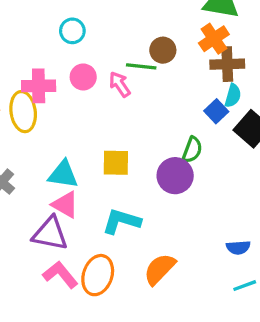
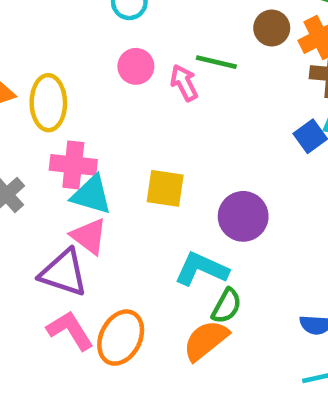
brown circle: (163, 50) -> (272, 28), moved
pink cross: (39, 86) -> (73, 165), moved
green semicircle: (192, 150) -> (227, 306), moved
cyan L-shape: (121, 221) -> (201, 269), moved

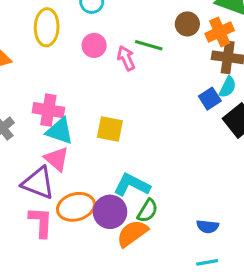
yellow ellipse: (48, 103) -> (47, 27), moved
purple circle: (243, 216) -> (110, 212), moved
pink L-shape: (70, 330) -> (41, 222), turned 32
orange ellipse: (121, 338) -> (76, 207), moved, turned 45

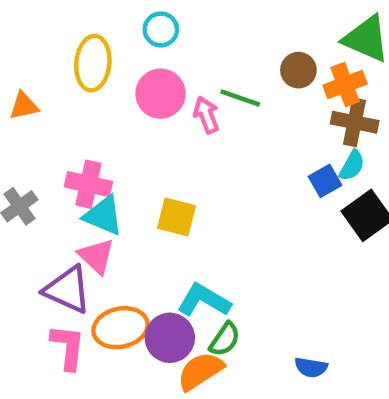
pink circle: (94, 45) -> (161, 94), size x1.4

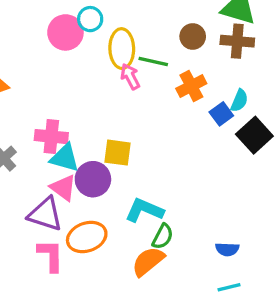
yellow ellipse: (93, 63) -> (122, 49), moved
orange cross: (345, 85) -> (191, 86), moved
pink circle: (161, 94) -> (65, 32), moved
brown cross: (355, 122) -> (237, 41), moved
purple circle: (170, 338) -> (93, 179), moved

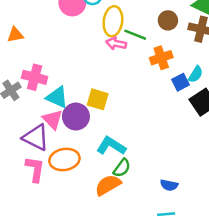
pink arrow: (130, 77) -> (116, 43), turned -60
pink cross: (51, 137) -> (35, 77), moved

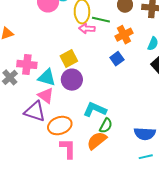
blue square: (180, 82) -> (117, 59), moved
yellow square: (98, 99) -> (69, 59), moved, turned -36
purple circle: (76, 117) -> (72, 80), moved
pink L-shape: (35, 169) -> (68, 149), moved
blue semicircle: (169, 185) -> (145, 134), size x1.5

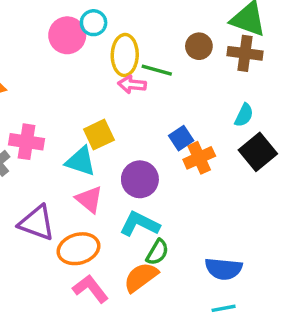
orange cross: (124, 35) -> (199, 158), moved
cyan triangle: (47, 77) -> (81, 161), moved
purple circle: (72, 80) -> (140, 179), moved
pink triangle: (46, 95) -> (89, 199), moved
pink L-shape: (68, 149) -> (90, 289), turned -40

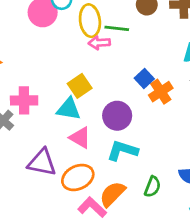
green semicircle: (157, 252) -> (153, 187), moved
orange semicircle: (141, 277) -> (112, 194), moved

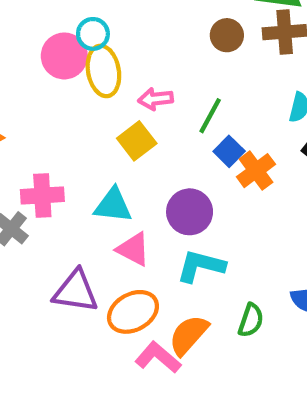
yellow ellipse: (90, 21) -> (103, 71), moved
green line: (117, 28) -> (210, 116), moved, turned -65
yellow square: (80, 86) -> (137, 141), moved

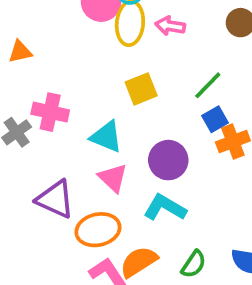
pink arrow: (156, 99) -> (170, 26), moved

